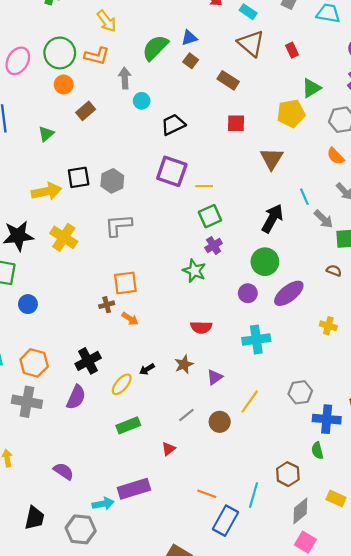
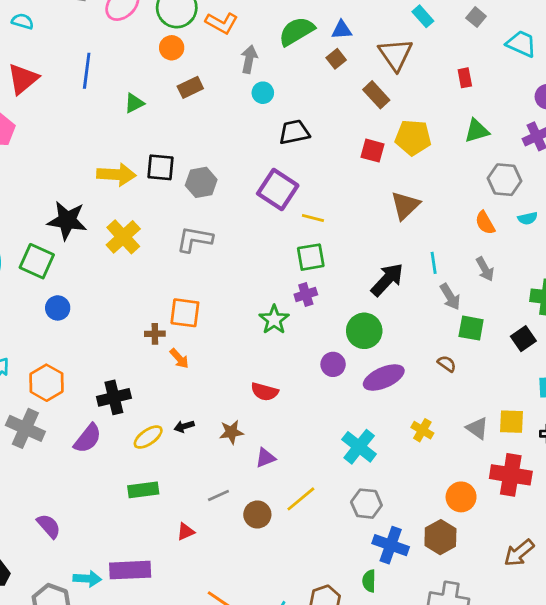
brown triangle: (251, 43) -> (395, 55), moved
yellow pentagon: (291, 113) -> (413, 138), moved
cyan cross: (256, 340) -> (359, 447), moved, turned 32

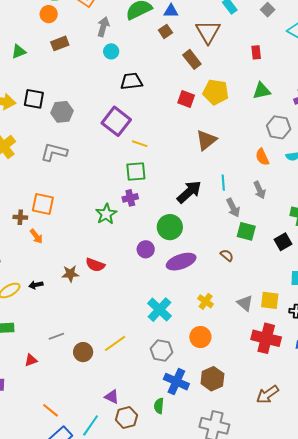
brown star: (231, 432) -> (70, 274), moved
purple triangle: (265, 458) -> (112, 397), moved, turned 42
orange circle: (461, 497) -> (200, 337), moved

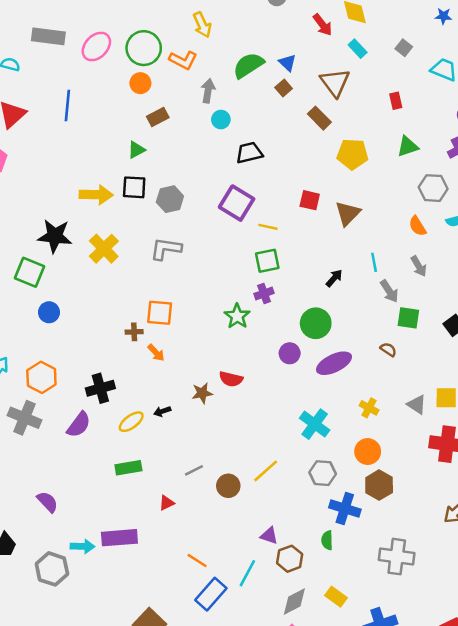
blue triangle: (171, 11) -> (287, 63), turned 49
green triangle: (19, 52) -> (136, 150), moved
red square: (186, 99) -> (310, 200), moved
black arrow: (189, 192) -> (334, 278), size x0.6
brown hexagon: (212, 379) -> (379, 485), moved

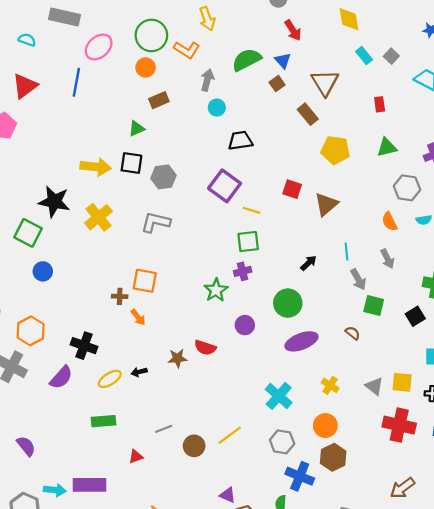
red arrow: (323, 25) -> (293, 30), moved
pink ellipse: (96, 46) -> (99, 47), moved
cyan rectangle: (358, 49) -> (364, 56), moved
purple circle: (290, 353) -> (245, 325), moved
black cross: (100, 388) -> (84, 346), turned 30

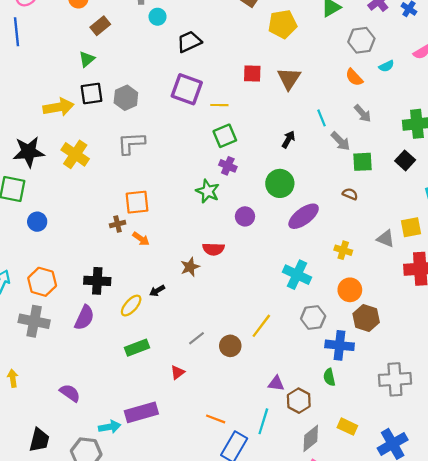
purple cross: (243, 271) -> (228, 166), turned -36

